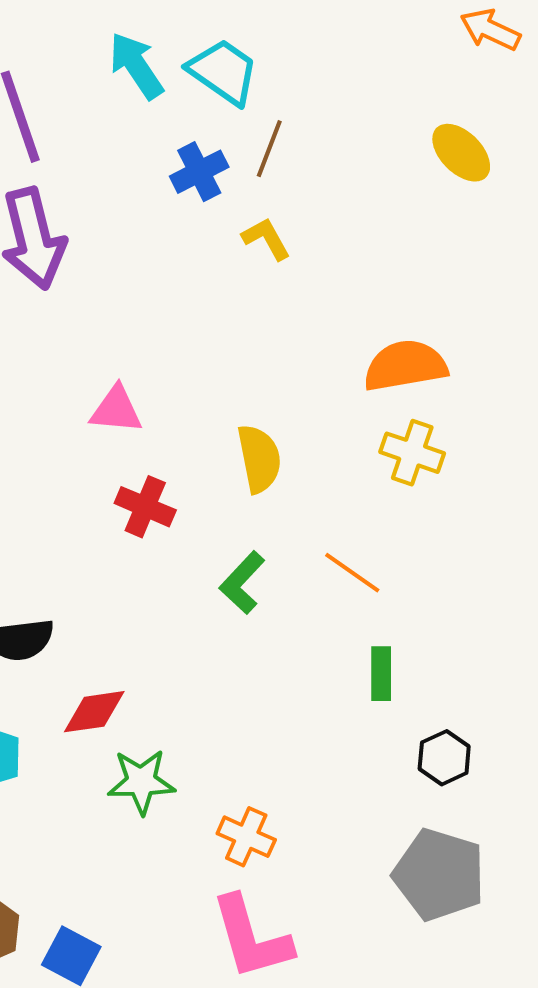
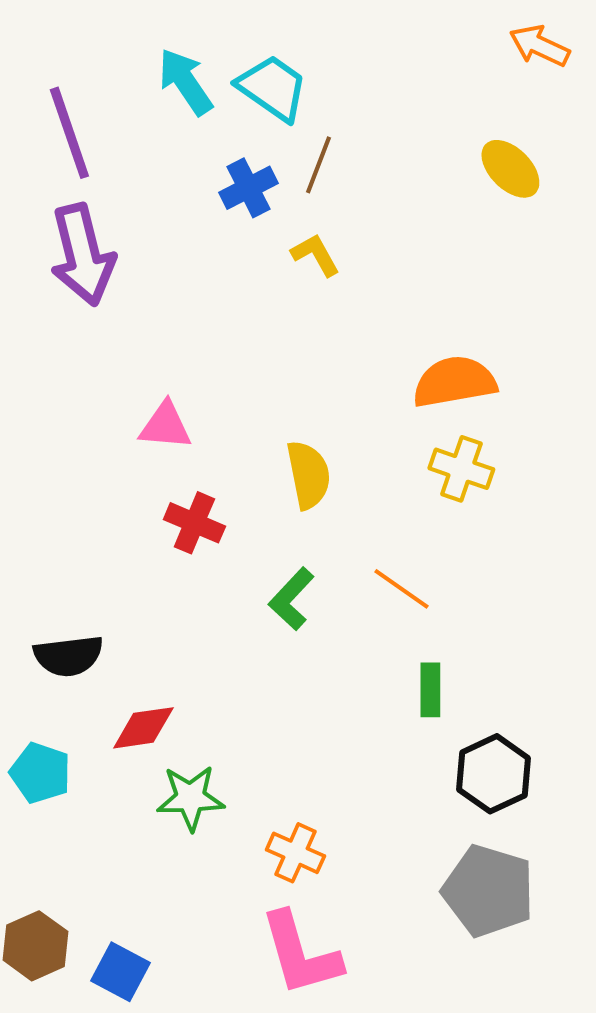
black hexagon: (444, 758) -> (493, 774), size x1.4

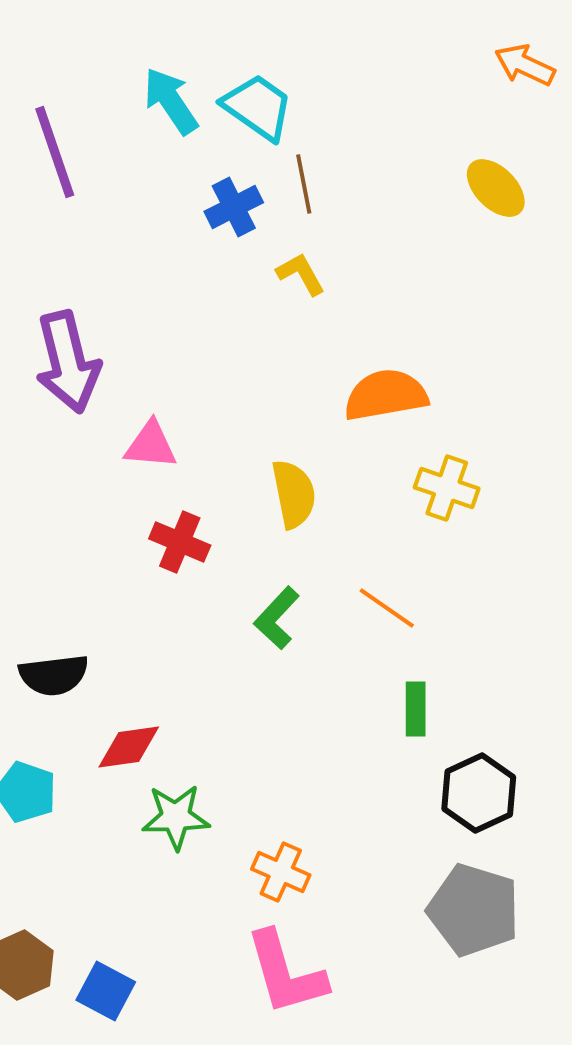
brown line: (318, 165) -> (304, 184), turned -32
purple arrow: (82, 255) -> (68, 362), moved
orange semicircle: (454, 382) -> (386, 395), moved

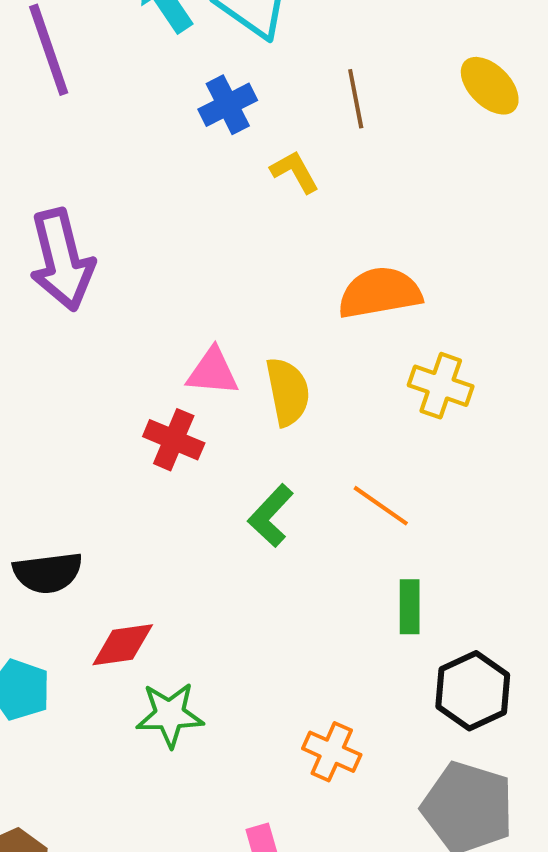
brown line: (304, 184) -> (356, 99), moved
pink triangle: (151, 445) -> (213, 372), moved
orange cross: (281, 872) -> (332, 752), moved

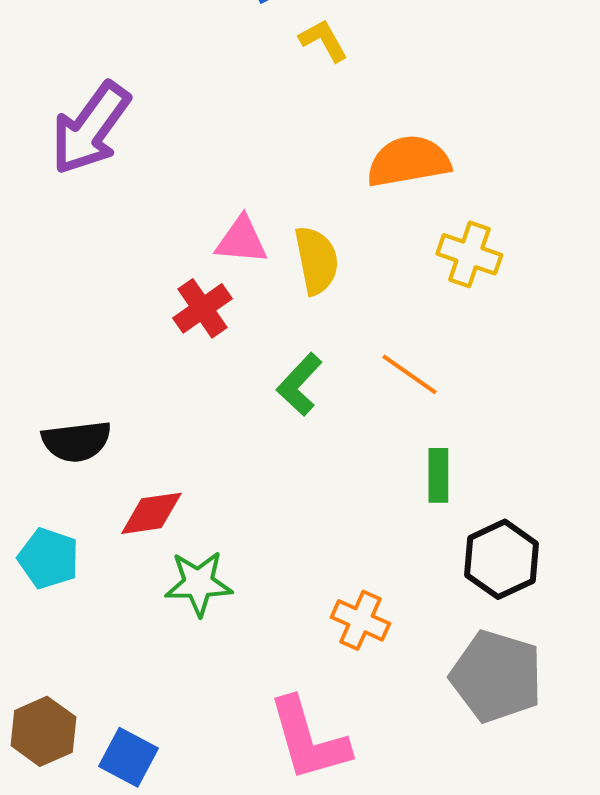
purple arrow: (62, 260) -> (90, 128), turned 50
red cross: (174, 440) -> (202, 308), turned 32

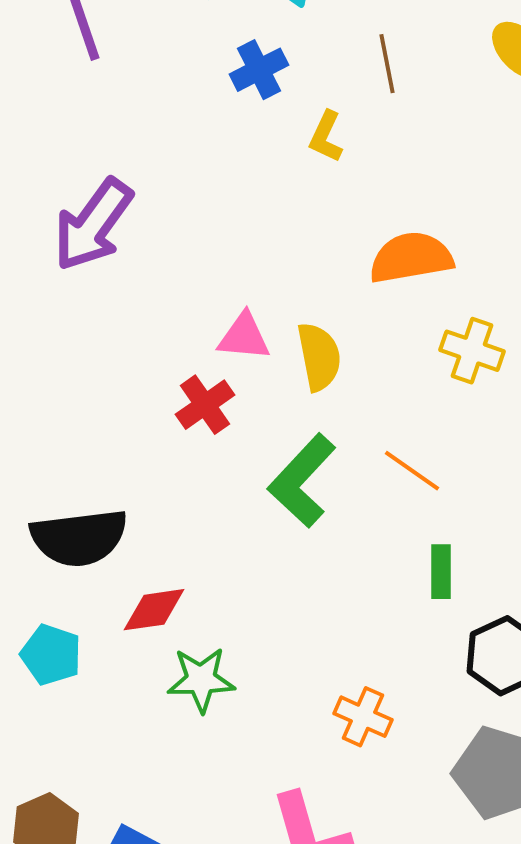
yellow L-shape: (323, 40) -> (326, 137), turned -126
green L-shape: (299, 384) -> (302, 481), size x1.5
black semicircle: (76, 441) -> (79, 538), size x1.4

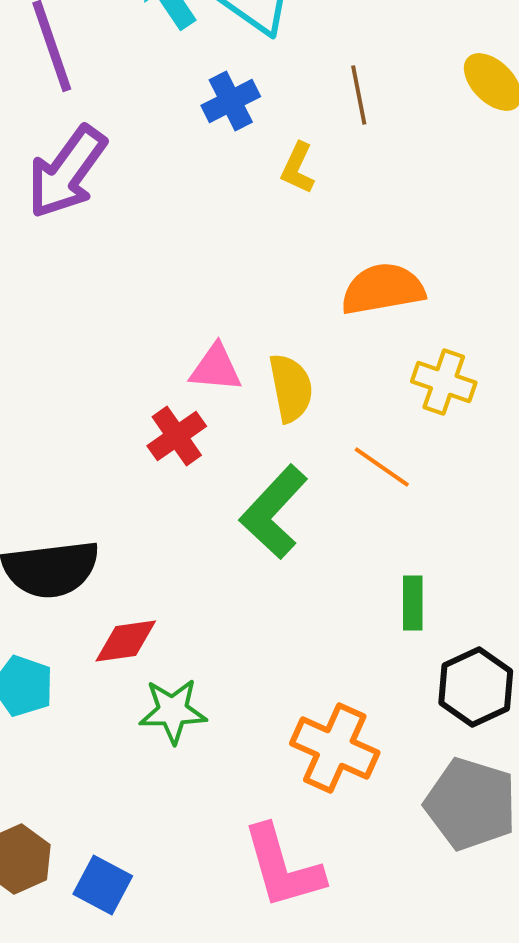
purple arrow: (93, 225) -> (67, 172), moved
orange line: (412, 471) -> (382, 467), moved
orange cross: (363, 717) -> (335, 748), size x1.5

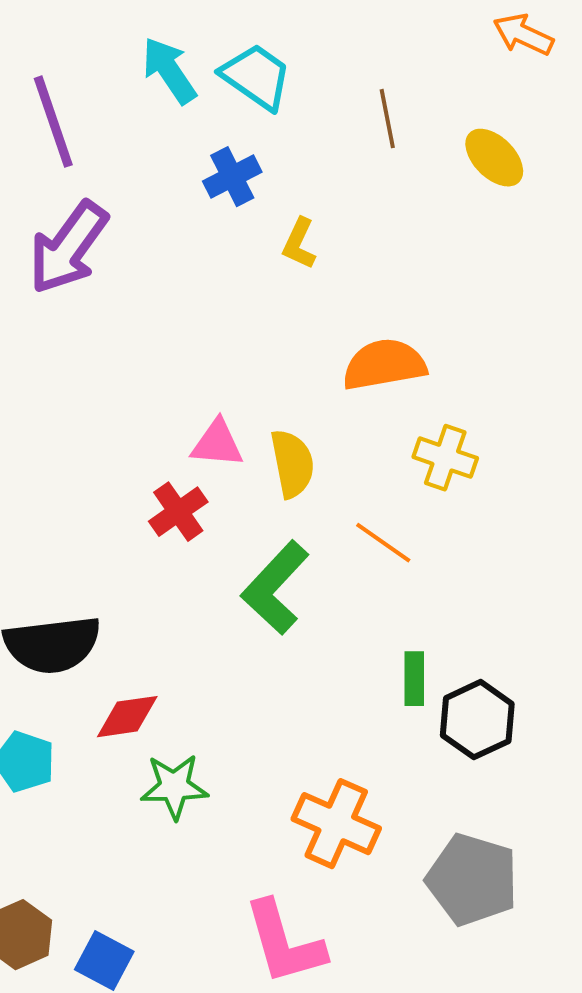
brown line: (359, 95) -> (387, 119), moved
black hexagon: (476, 687) -> (477, 720), moved

